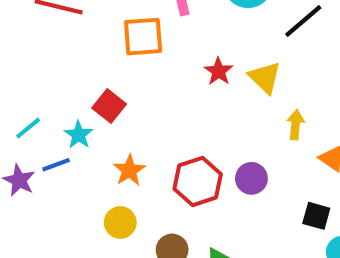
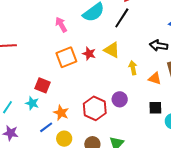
orange square: (143, 37) -> (66, 57), moved
blue line: (56, 165) -> (46, 127), moved

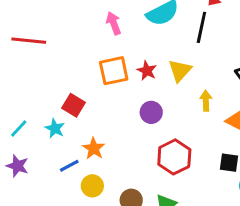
black line: (122, 18) -> (201, 27), turned -30
yellow triangle: (112, 50) -> (180, 71), turned 36
purple circle: (120, 99) -> (151, 112), moved
red hexagon: (95, 108) -> (174, 157), moved

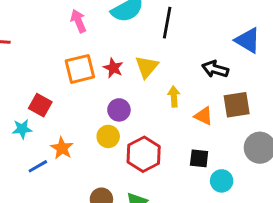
cyan star: (55, 128) -> (22, 129), turned -30
yellow circle: (92, 186) -> (108, 136), moved

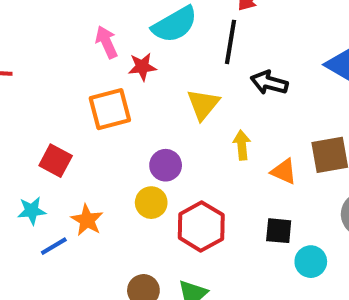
red star: (113, 68) -> (142, 67), moved, turned -30
black arrow: (215, 69) -> (269, 83), moved
cyan star: (22, 129) -> (32, 211), moved

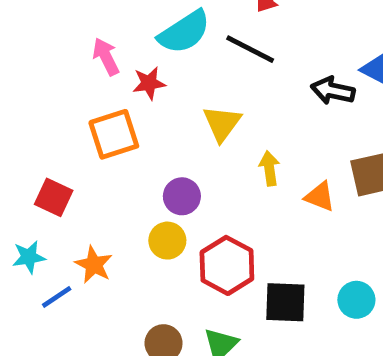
black line: (231, 42) -> (250, 49), turned -69
black arrow: (269, 83) -> (333, 91), moved
black square: (279, 231) -> (285, 302), moved, size x1.4

